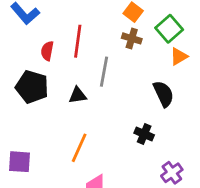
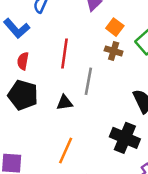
red semicircle: (47, 51) -> (23, 61), moved
black cross: (144, 134) -> (125, 138), size x1.6

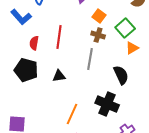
red semicircle: (23, 61) -> (34, 43), moved
gray line: (88, 81) -> (90, 59), moved
orange line: (66, 150) -> (72, 114), moved

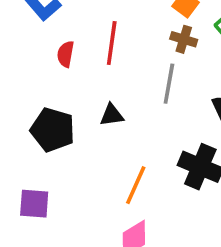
black pentagon: (26, 70) -> (53, 130), moved

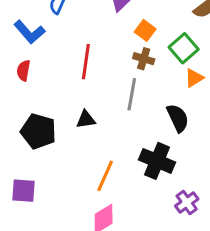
red semicircle: (66, 54) -> (24, 71), moved

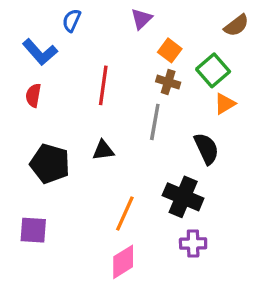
purple cross: (187, 203) -> (193, 243), moved, turned 35

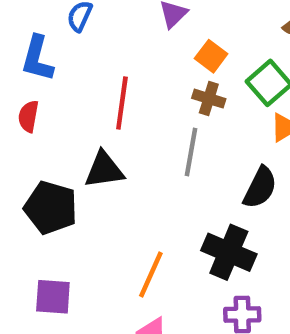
blue L-shape: (40, 52) -> (37, 58), turned 56
black semicircle: (206, 149) -> (260, 188), turned 52
black triangle: (103, 150) -> (104, 170), moved, size x1.4
purple square: (33, 230) -> (53, 297), moved

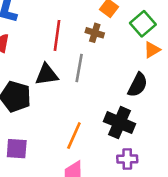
brown cross: (209, 99) -> (95, 33), moved
gray line: (191, 152) -> (79, 68), moved

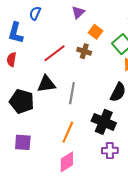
red line: (57, 35) -> (55, 53), turned 45
gray line: (79, 68) -> (72, 93), moved

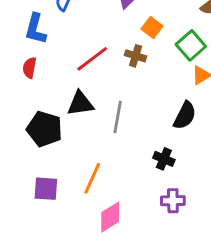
black cross: (104, 122) -> (164, 159), size x0.6
orange line: (68, 132) -> (92, 178), moved

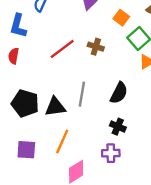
orange square: (152, 27) -> (121, 18), moved
black triangle: (80, 104) -> (55, 107), moved
black semicircle: (185, 116) -> (119, 93), moved
purple cross: (173, 201) -> (111, 153), moved

